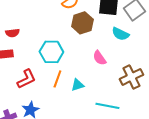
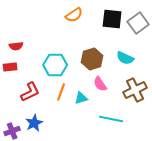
brown hexagon: (82, 23) -> (92, 59), moved
cyan semicircle: (120, 34) -> (125, 58), moved
pink semicircle: (99, 58) -> (100, 84), moved

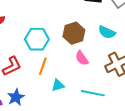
cyan triangle: (81, 98) -> (58, 85), moved

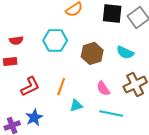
cyan hexagon: (37, 39) -> (55, 40), moved
pink semicircle: (82, 58) -> (103, 88), moved

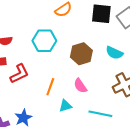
red L-shape: (30, 86) -> (19, 74), moved
pink semicircle: (103, 88) -> (80, 86), moved

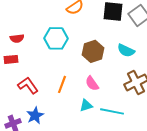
red L-shape: (19, 74) -> (28, 85), moved, turned -100
cyan triangle: (65, 106) -> (86, 105), moved

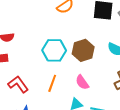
cyan hexagon: (56, 38) -> (54, 50), moved

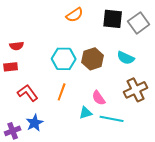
pink semicircle: (82, 82) -> (99, 98), moved

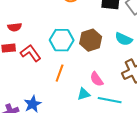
red L-shape: (28, 93) -> (31, 53), moved

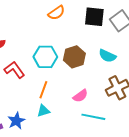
pink semicircle: (97, 79) -> (80, 96), turned -91
cyan triangle: (84, 94) -> (43, 111), moved

